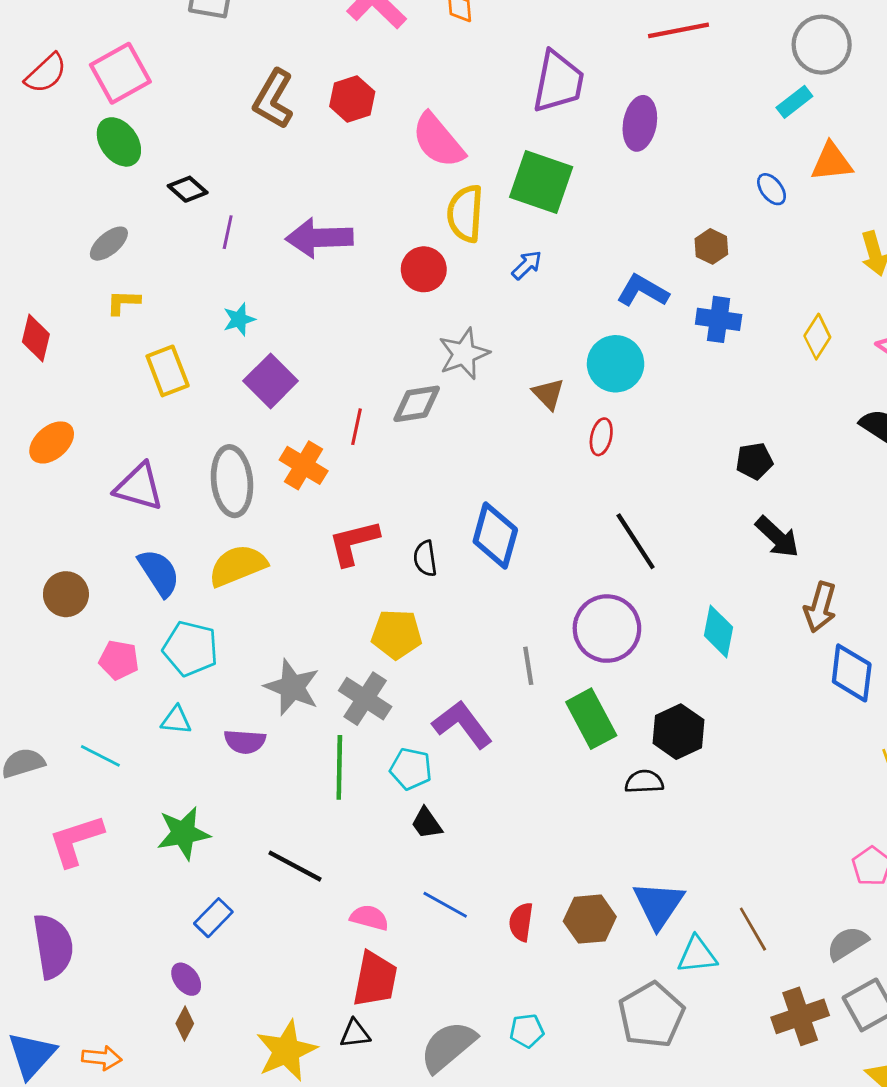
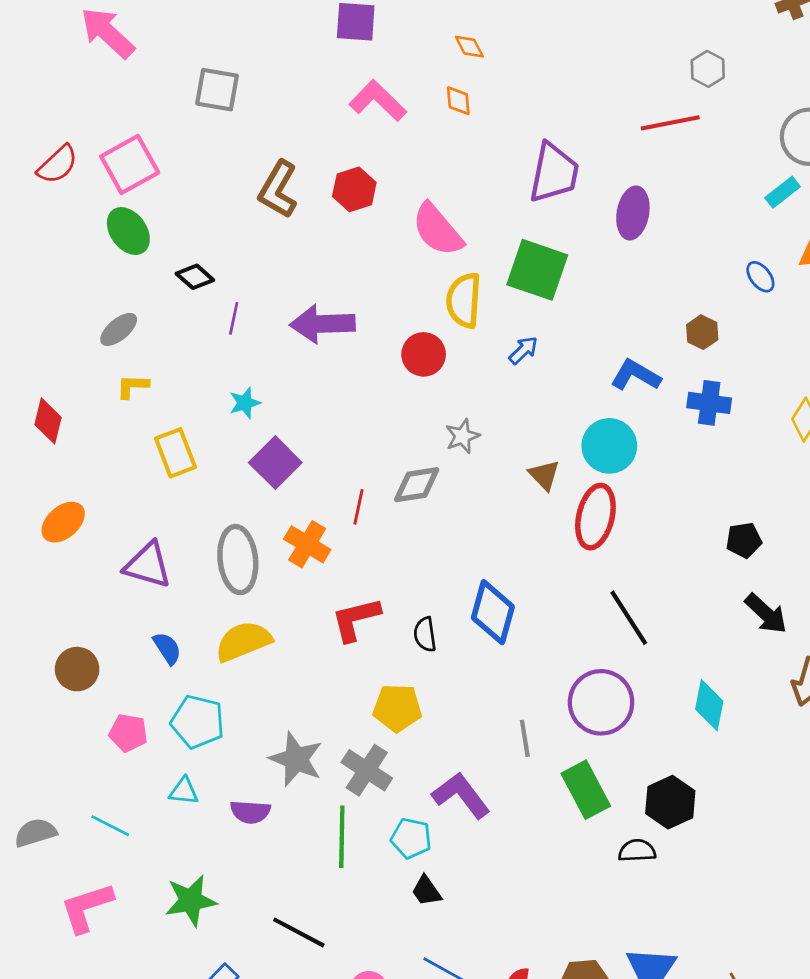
gray star: (464, 354) -> (462, 436), size x0.7
red ellipse: (601, 437) -> (595, 517), size x1.8
blue semicircle: (159, 573) -> (167, 648), size x0.7

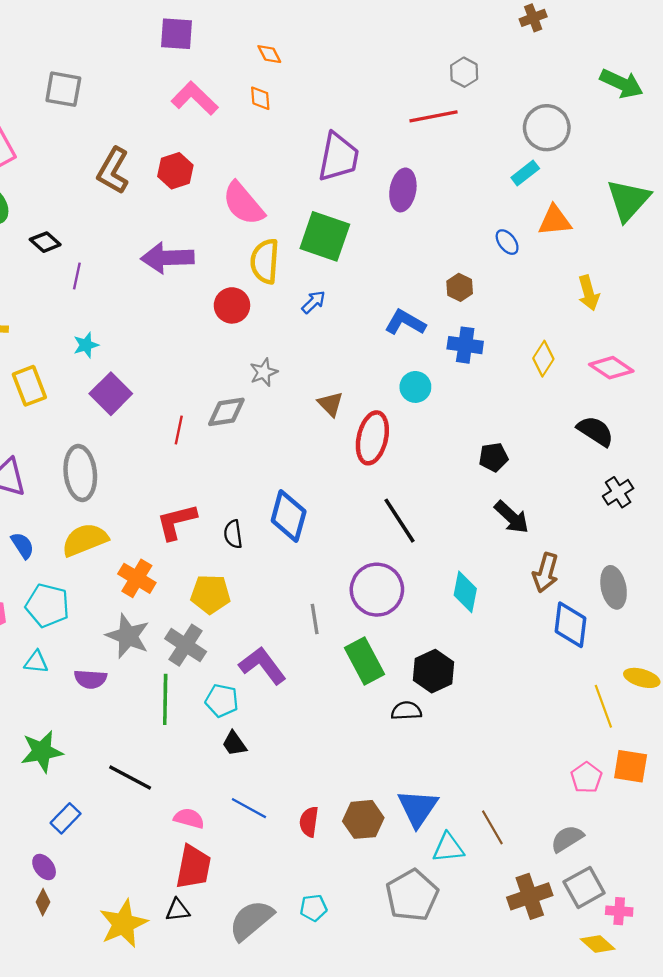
purple arrow: (322, 324) -> (167, 258), moved
cyan circle: (609, 446) -> (415, 387), moved, size x0.7
orange cross: (307, 544) -> (137, 578), moved

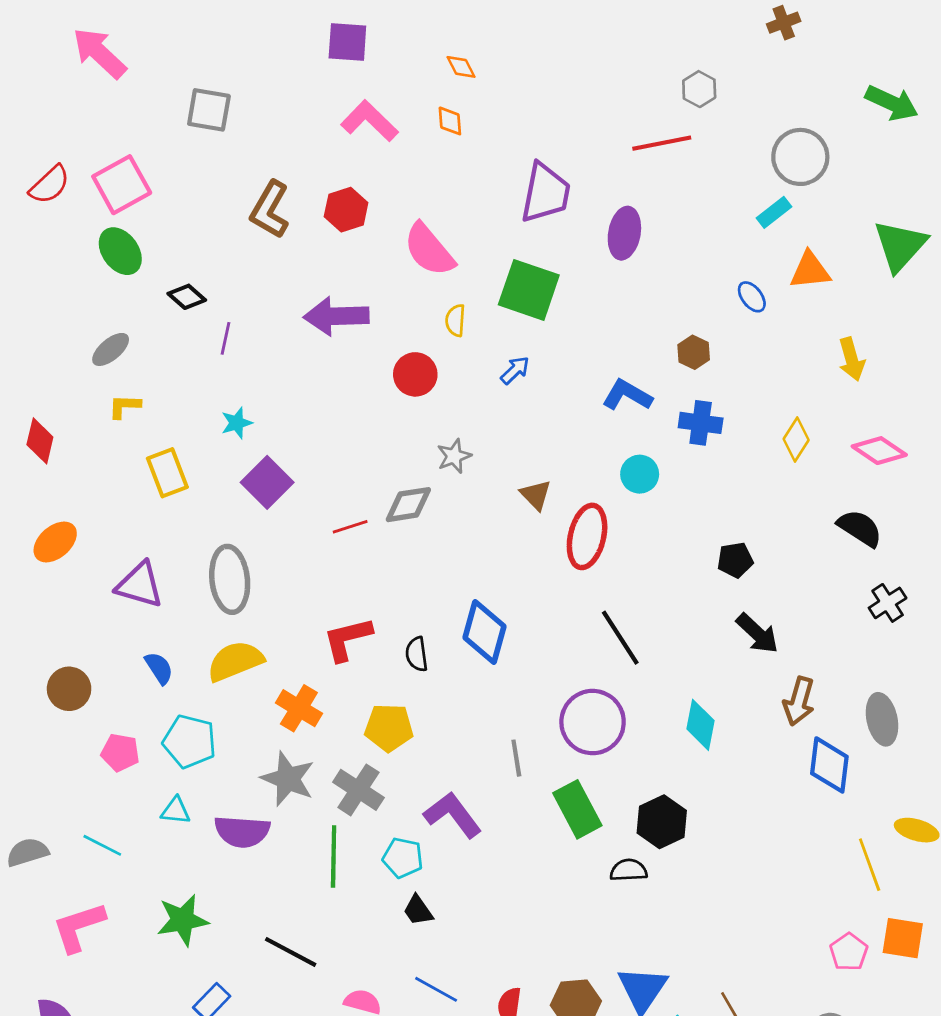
yellow semicircle: (265, 261) -> (455, 320), size x0.6
red line: (179, 430) -> (350, 527), turned 60
purple semicircle: (90, 679) -> (242, 831), size x1.4

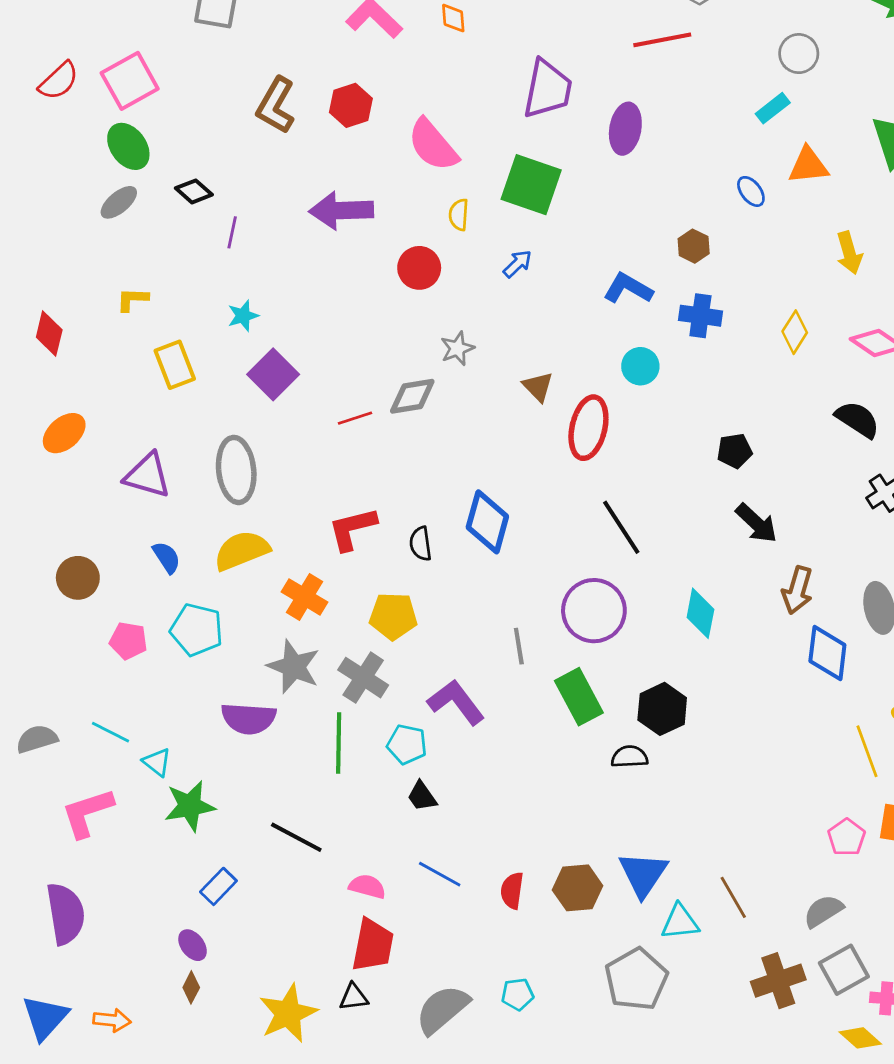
gray circle: (800, 157) -> (799, 54), size x0.7
gray ellipse: (111, 349) -> (119, 202), moved
cyan triangle: (176, 811) -> (157, 762), moved, turned 32

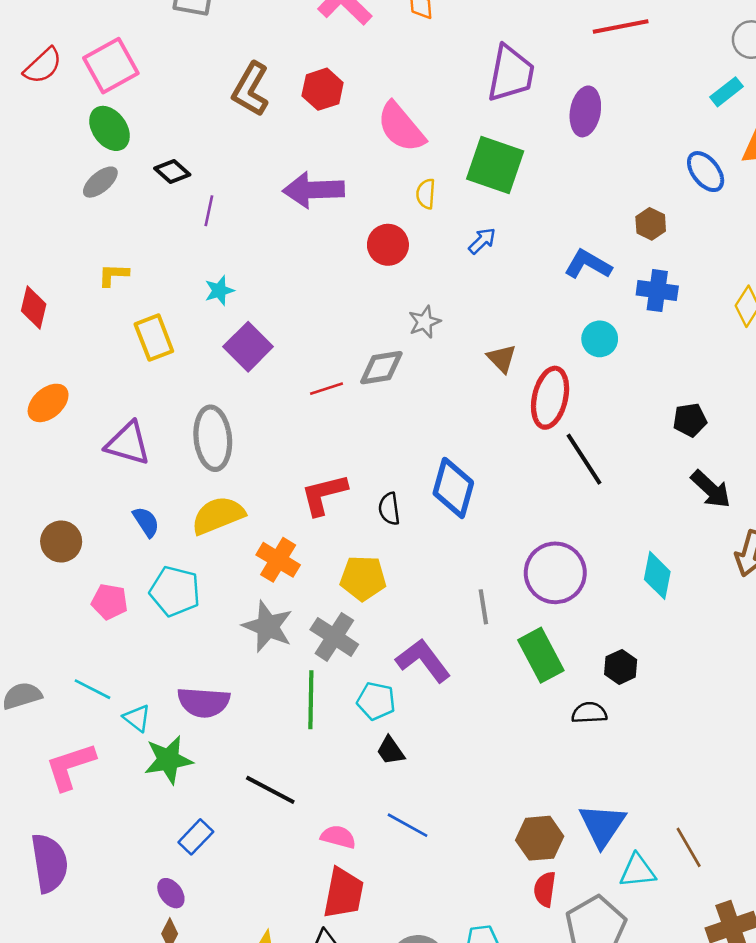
blue ellipse: (751, 191) -> (706, 172), size x1.4
black line: (621, 527) -> (584, 459), moved
black hexagon: (662, 709) -> (621, 667), size x0.7
purple semicircle: (248, 718) -> (204, 702), moved
red semicircle: (512, 891) -> (545, 889), moved

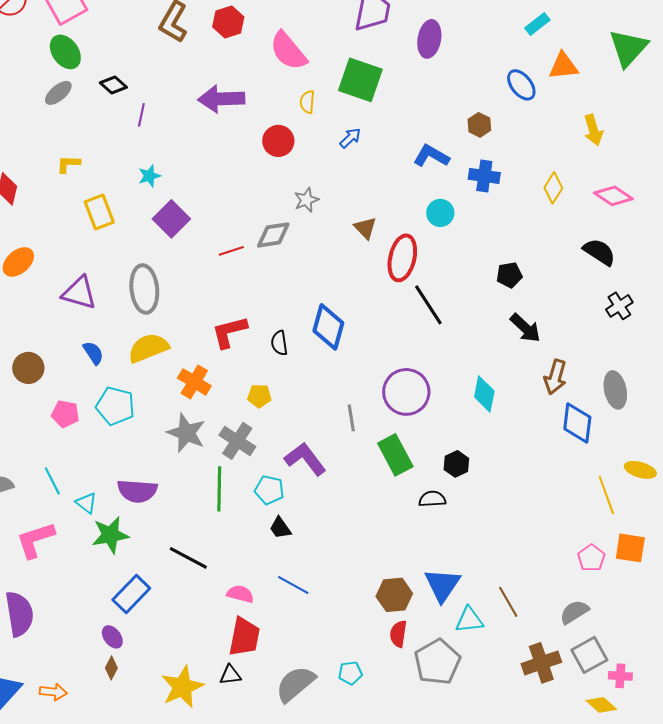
yellow pentagon: (363, 578) -> (259, 396), size x0.7
cyan line: (93, 689) -> (52, 481), turned 36
blue rectangle: (196, 837) -> (131, 594), size x1.4

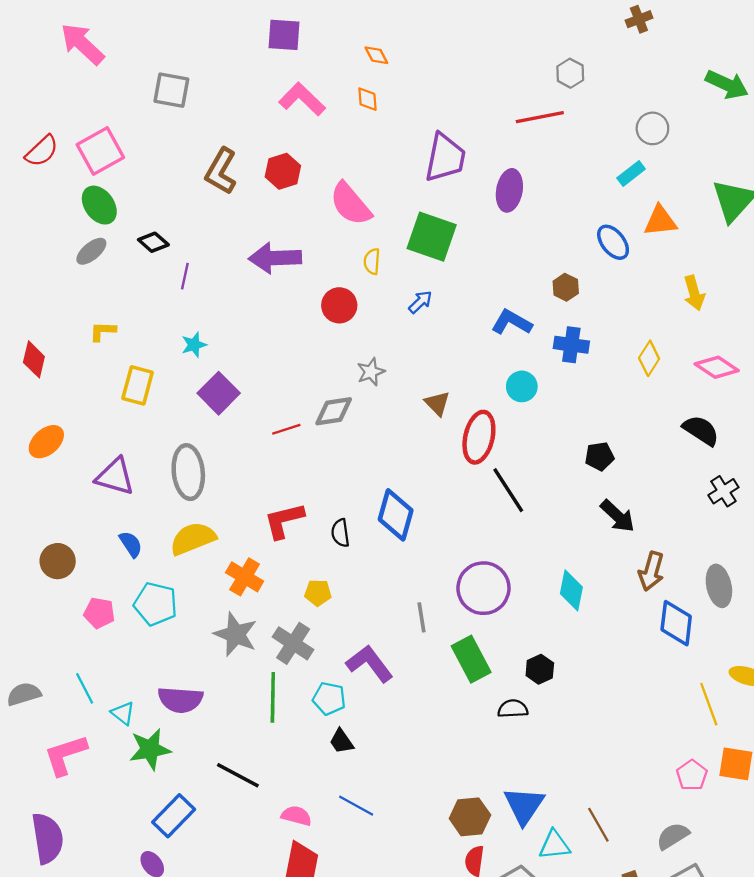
yellow rectangle: (99, 212) -> (138, 385), turned 36

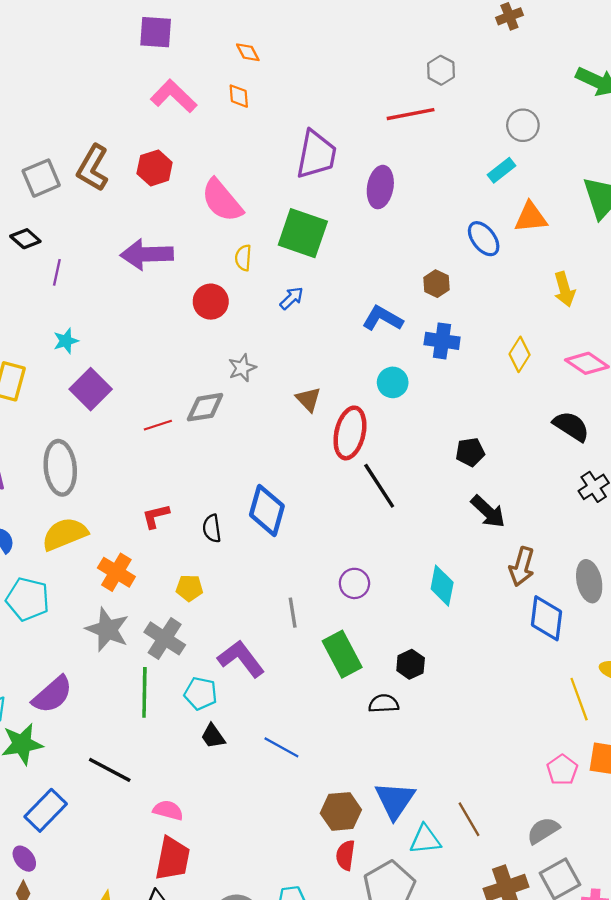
gray square: (171, 90) -> (41, 178), moved, turned -33
red L-shape: (284, 521) -> (156, 516), size x0.7
purple circle: (483, 588) -> (354, 583), size x0.6
purple semicircle: (180, 700) -> (52, 695), turned -45
blue line: (356, 806) -> (281, 747), moved

